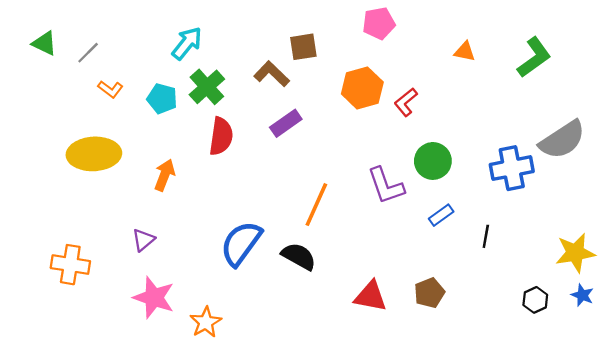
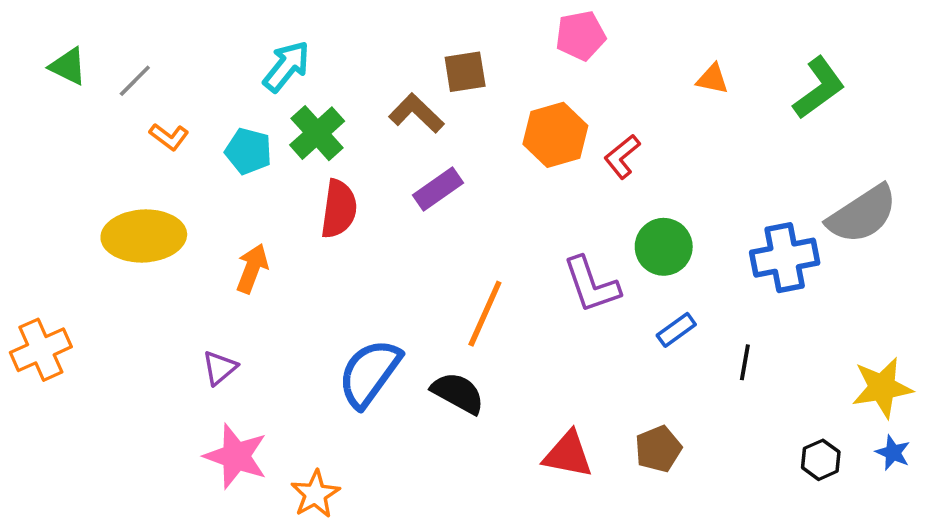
orange cross: (70, 265) -> (41, 350), moved, turned -33

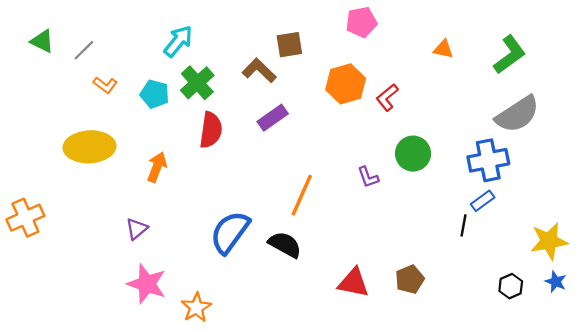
gray semicircle: (862, 214) -> (517, 114), moved
purple L-shape: (591, 285) -> (368, 177), size x0.6
blue rectangle: (676, 330) -> (483, 201), moved

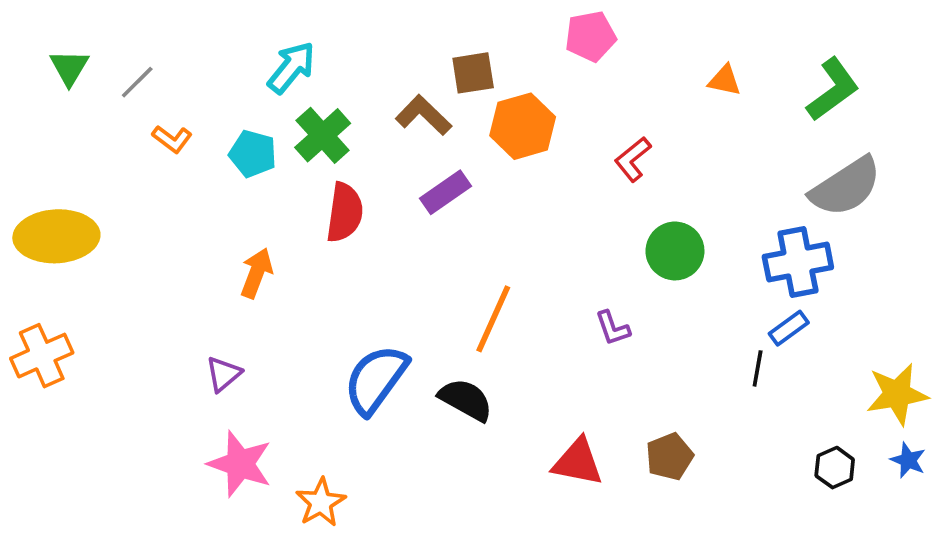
green triangle: (42, 41) -> (69, 67), turned 35
orange hexagon: (346, 84) -> (523, 126), moved
yellow ellipse: (89, 147) -> (56, 236), moved
purple L-shape: (368, 177) -> (613, 328), moved

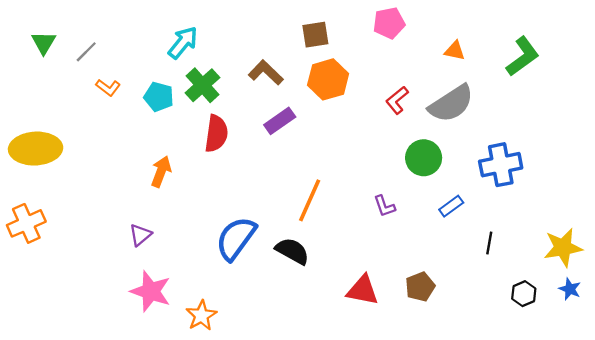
pink pentagon: (591, 36) -> (389, 23), moved
brown square: (473, 73) -> (315, 35), moved
gray semicircle: (846, 187) -> (451, 104), moved
blue rectangle: (789, 328) -> (451, 206), moved
black line: (758, 368) -> (489, 243), moved

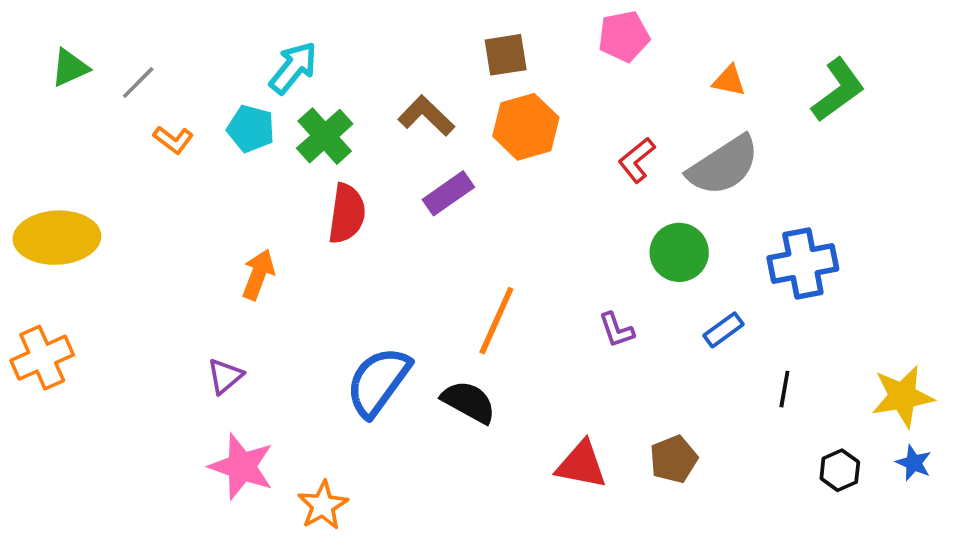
green triangle: (44, 43) -> (70, 68), turned 35
cyan pentagon: (159, 97) -> (251, 129), moved

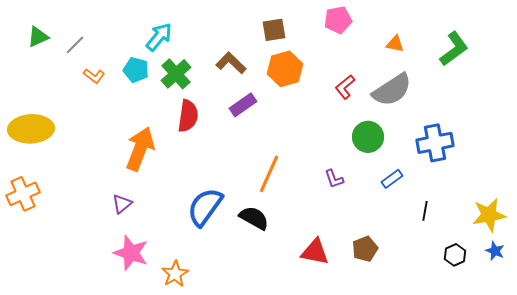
orange arrow: (258, 275) -> (140, 149), size x1.6

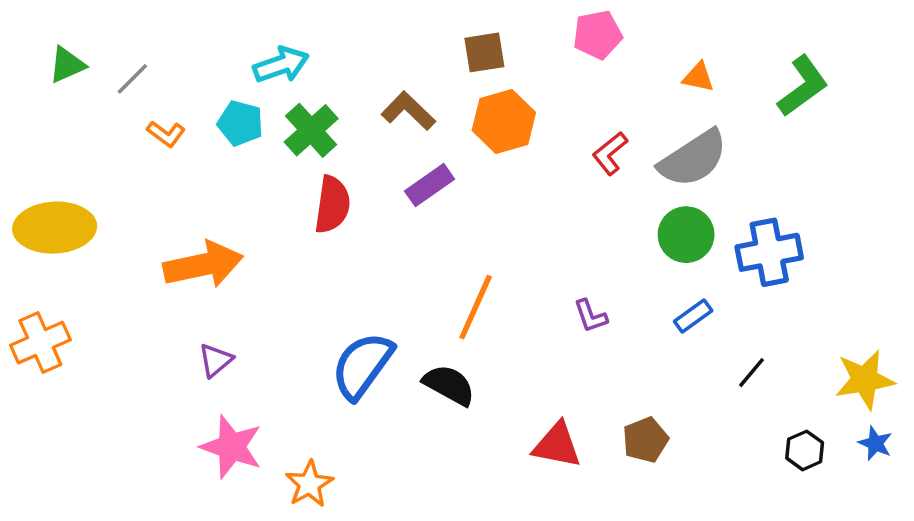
cyan arrow: (159, 37) -> (281, 65), turned 32
green circle: (368, 137) -> (686, 235), moved
orange arrow: (140, 149) -> (203, 265), moved, turned 57
black line: (425, 211) -> (751, 373), turned 30

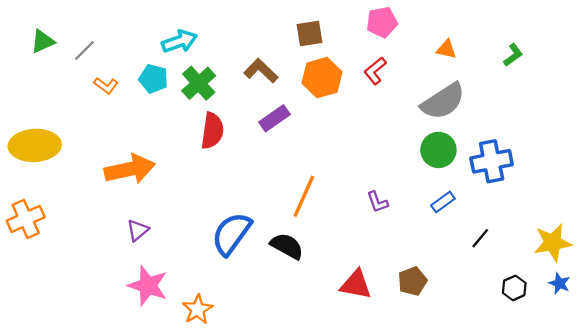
green L-shape: (803, 86) -> (513, 55), size x0.6
red L-shape: (610, 153) -> (375, 71), moved

